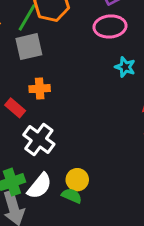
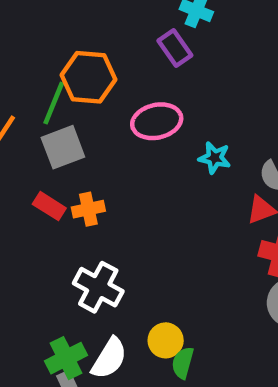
pink ellipse: (110, 26) -> (157, 121), moved
red rectangle: (15, 108) -> (49, 206), moved
green semicircle: (72, 196) -> (183, 363), moved, turned -90

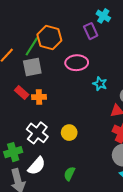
yellow circle: (166, 340) -> (69, 133), moved
green cross: (66, 358) -> (13, 152), moved

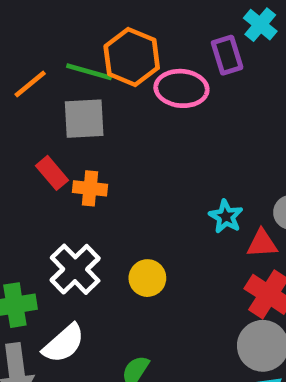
green line: (32, 46) -> (89, 72), turned 66
pink ellipse: (77, 63) -> (181, 88), moved
cyan star: (100, 84) -> (226, 217), moved

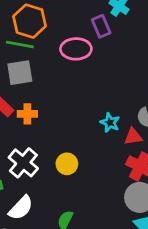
orange hexagon: (132, 57) -> (30, 21), moved

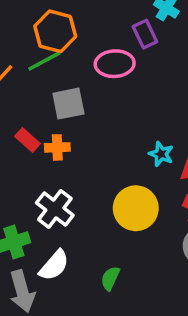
green line: (20, 44) -> (44, 61), turned -36
gray square: (20, 73) -> (68, 104), moved
yellow circle: (67, 164) -> (136, 208), moved, size x1.6

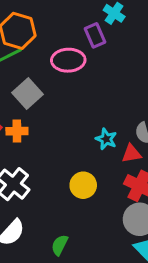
gray square: (68, 104) -> (27, 94), turned -32
yellow circle: (136, 208) -> (83, 185), size x0.7

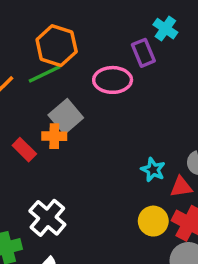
orange cross: (17, 131) -> (54, 136), moved
yellow circle: (83, 185) -> (153, 221), moved

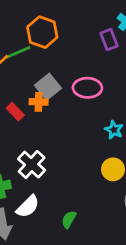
green line: (45, 74) -> (18, 52), moved
pink ellipse: (113, 80) -> (87, 88), moved

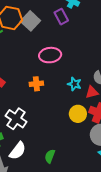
gray square: (48, 87) -> (30, 21), moved
orange cross: (39, 102) -> (36, 84), moved

